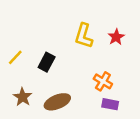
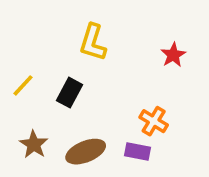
yellow L-shape: (84, 36) -> (93, 42), moved
purple rectangle: (110, 104) -> (138, 152), moved

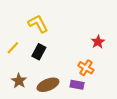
yellow L-shape: (93, 42) -> (38, 24), moved, turned 135
red star: (173, 55) -> (98, 42), moved

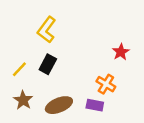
yellow L-shape: (38, 24) -> (47, 30), turned -115
yellow line: (13, 48) -> (19, 69), moved

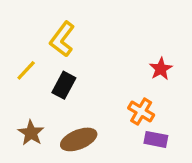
yellow line: (19, 69) -> (26, 70), moved
purple rectangle: (95, 105) -> (156, 139), moved

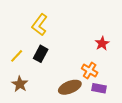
yellow line: (26, 70) -> (17, 56), moved
brown ellipse: (79, 139) -> (70, 87), moved

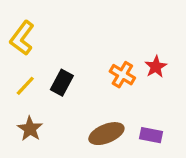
yellow L-shape: (40, 25) -> (22, 38), moved
orange cross: (90, 71) -> (122, 75), moved

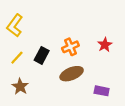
orange cross: (122, 75) -> (70, 47), moved, turned 35
brown ellipse: (106, 134) -> (72, 74), moved

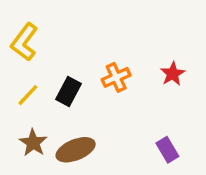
brown ellipse: (72, 74) -> (76, 150), moved
purple rectangle: (102, 91) -> (167, 150), turned 48

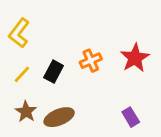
red star: (173, 74) -> (135, 58), size x1.5

